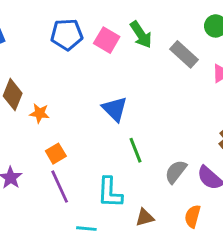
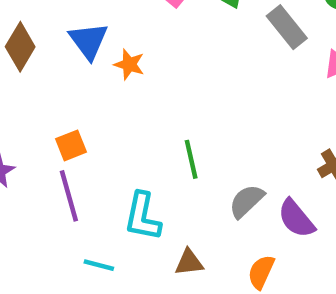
blue triangle: (115, 109) -> (89, 41), moved
orange star: (40, 113) -> (129, 64), moved

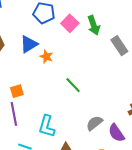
blue triangle: (89, 41) -> (29, 44), turned 30
green line: (191, 159) -> (73, 85), moved, turned -36

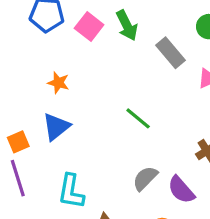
blue triangle: (29, 44) -> (56, 127), moved
green line: (73, 85) -> (138, 118), moved

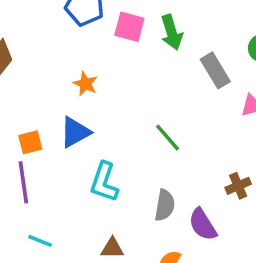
pink square: (89, 26) -> (129, 27), turned -32
gray semicircle: (145, 178) -> (165, 205), turned 136
cyan L-shape: (71, 191) -> (104, 182), moved

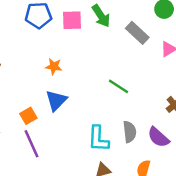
cyan L-shape: (104, 182) -> (98, 139), moved

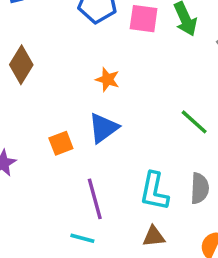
purple line: (31, 144) -> (95, 199), moved

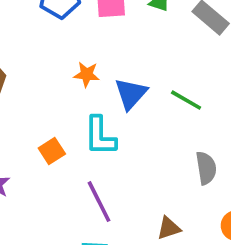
blue triangle: (103, 128) -> (131, 94), moved
cyan L-shape: (154, 191) -> (100, 136), moved

